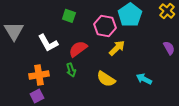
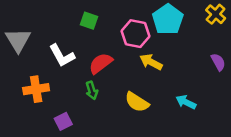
yellow arrow: (117, 48) -> (151, 62), turned -108
orange cross: (39, 75) -> (36, 89), moved
purple square: (37, 96) -> (63, 121), moved

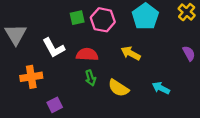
green square: (89, 21) -> (77, 18), turned -32
pink hexagon: (136, 34) -> (103, 20), moved
red semicircle: (101, 63) -> (87, 54), turned 40
green arrow: (92, 90) -> (91, 78), moved

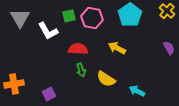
gray triangle: (16, 34) -> (20, 18), moved
white L-shape: (54, 48) -> (48, 31), moved
orange cross: (31, 77) -> (14, 84), moved
cyan arrow: (161, 88) -> (137, 91), moved

